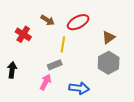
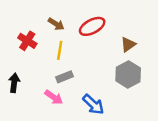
yellow line: (63, 44) -> (60, 50), moved
pink arrow: (46, 82) -> (54, 97), turned 98
blue arrow: (79, 88) -> (93, 104), turned 36

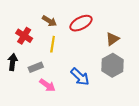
gray rectangle: (64, 77) -> (36, 67), moved
black arrow: (14, 83) -> (13, 62), moved
blue arrow: (93, 104) -> (80, 77), moved

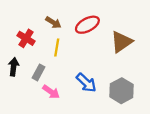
brown triangle: (113, 39) -> (121, 42), size x1.5
gray hexagon: (113, 65) -> (121, 91), moved
gray rectangle: (36, 67) -> (39, 72), turned -40

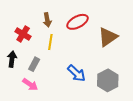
brown arrow: (53, 22) -> (47, 20), turned 48
pink arrow: (51, 92) -> (30, 84), moved

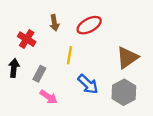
brown triangle: (108, 37) -> (127, 58), moved
yellow line: (50, 42) -> (69, 55), moved
pink arrow: (30, 84) -> (49, 97), moved

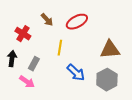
brown arrow: (54, 23) -> (47, 20), turned -32
brown triangle: (127, 58) -> (110, 50), turned 30
pink arrow: (49, 97) -> (27, 82), moved

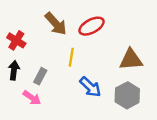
brown arrow: (47, 20) -> (56, 24), size x1.5
red cross: (23, 34) -> (16, 40), moved

